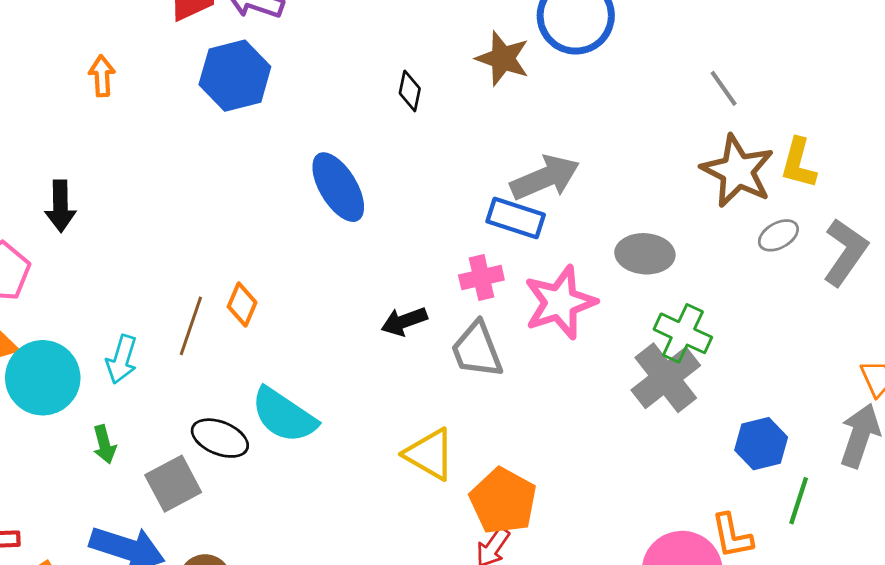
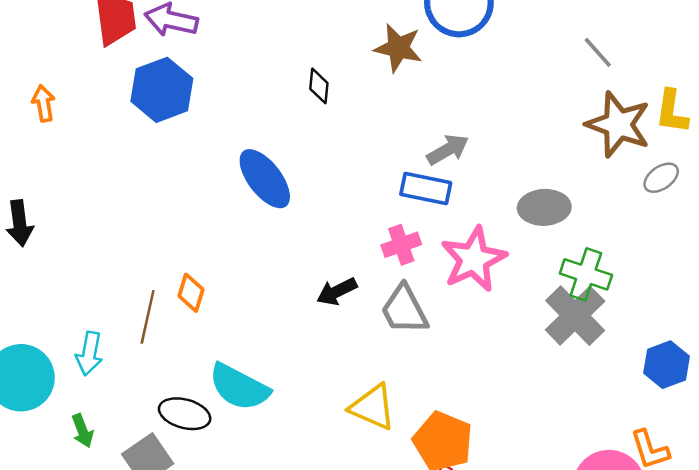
gray arrow: (545, 178) -> (448, 150), size x0.7

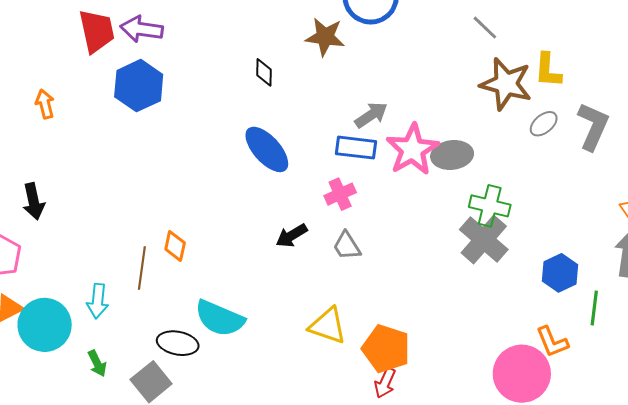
blue ellipse: (265, 179) -> (267, 149), moved
pink star: (474, 259) -> (412, 150), moved
gray trapezoid: (404, 310) -> (347, 246), size x0.7

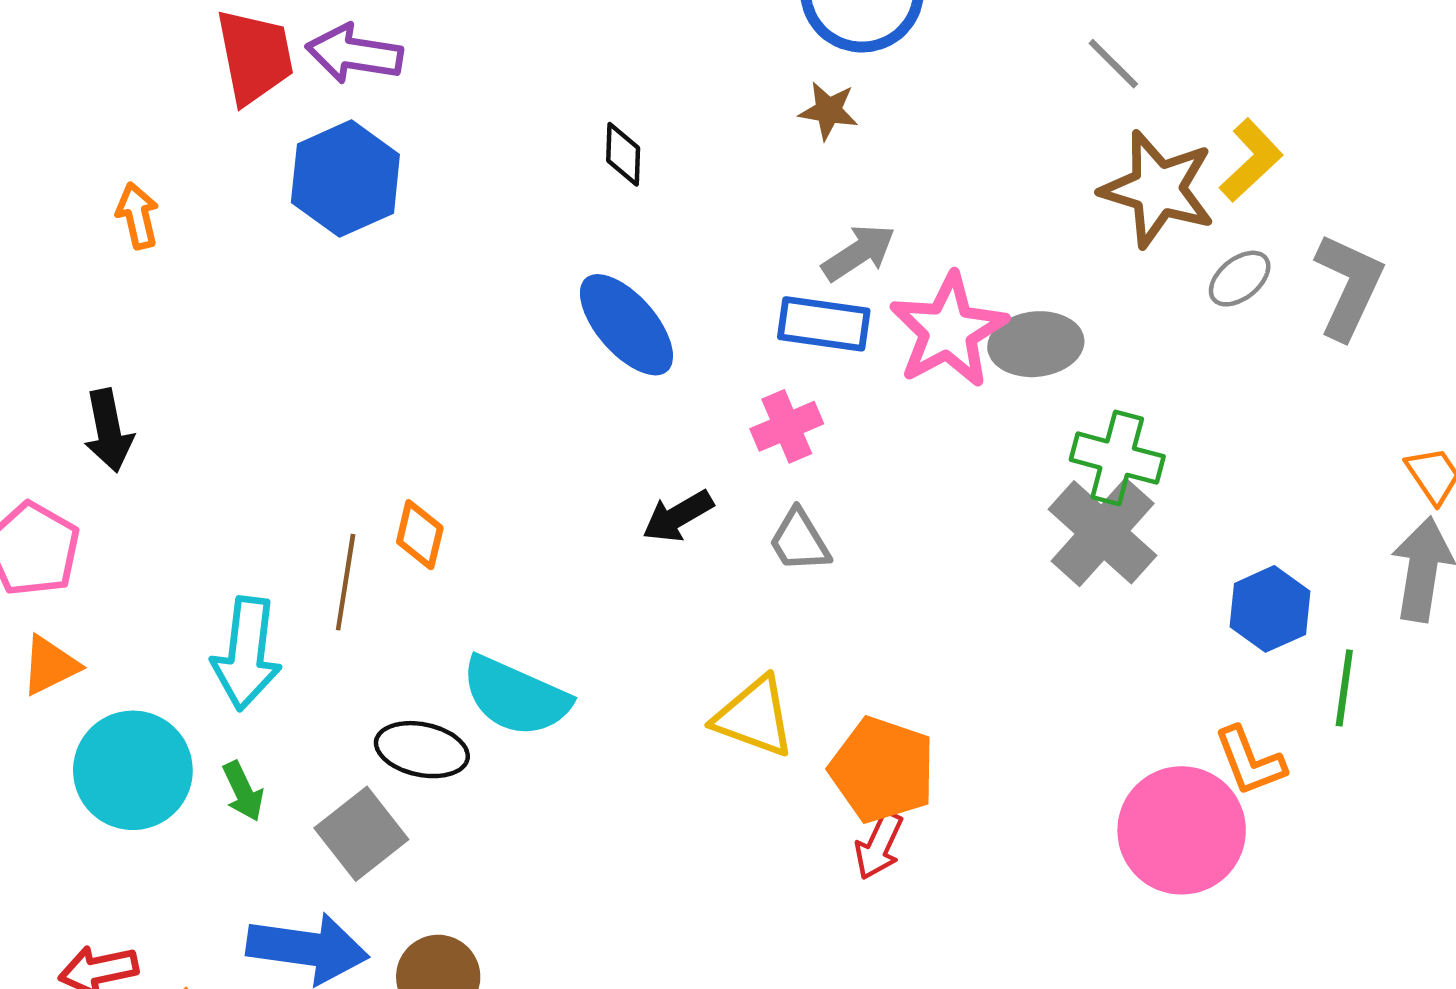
brown star: (325, 37) -> (828, 111), moved, size x0.7
yellow L-shape: (548, 70) -> (1251, 160), turned -138
cyan arrow: (98, 301) -> (246, 654), size x1.4
cyan circle: (45, 325) -> (133, 770), moved

